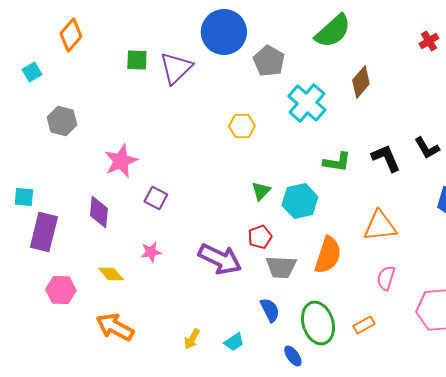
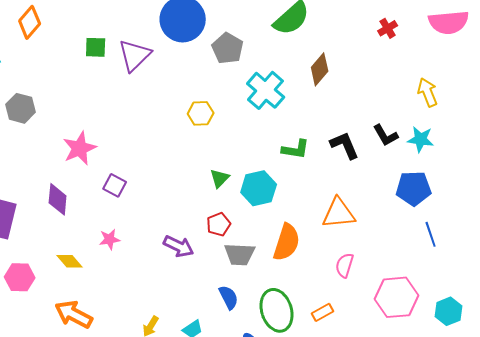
purple arrow: (220, 259) -> (179, 246), size x0.7

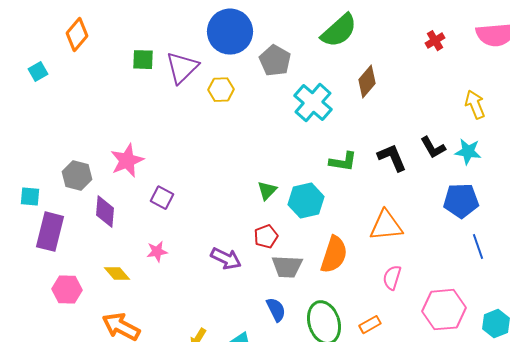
gray hexagon: (21, 108) -> (77, 176), moved
yellow hexagon: (201, 113) -> (221, 90), moved

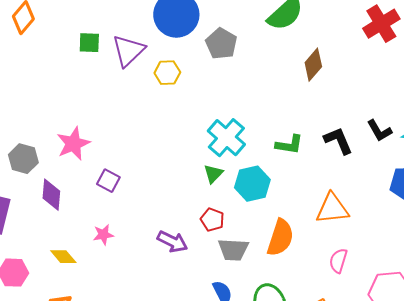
red cross: (435, 41) -> (381, 24), size x1.8
cyan cross: (313, 103) -> (226, 138), moved
red pentagon: (266, 237) -> (212, 220), turned -30

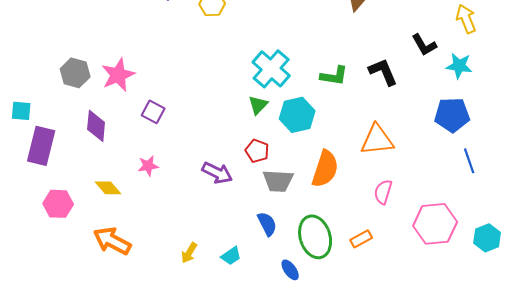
black L-shape: (379, 131) -> (424, 45), moved
gray hexagon: (23, 159) -> (75, 73), moved

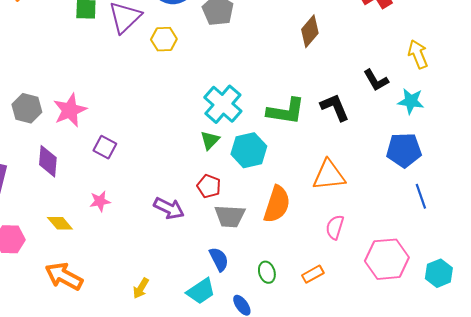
green L-shape: (334, 76) -> (286, 111), size x1.4
green ellipse: (315, 237) -> (267, 272), size x0.5
cyan trapezoid: (231, 256) -> (201, 291), moved, size x1.4

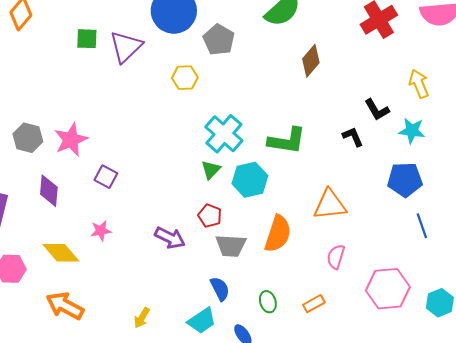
yellow hexagon: (164, 39) -> (185, 78), moved
black L-shape: (335, 107) -> (353, 137), moved, size x0.7
yellow diamond: (60, 223) -> (61, 253), size x1.4

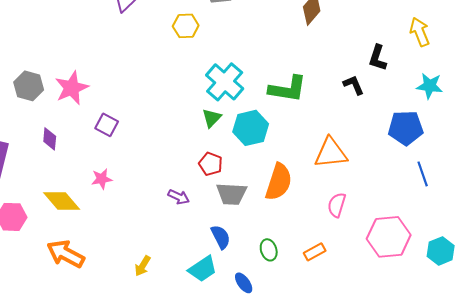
black L-shape: (377, 110) -> (378, 58), turned 48
cyan star: (412, 131) -> (430, 86), moved
purple diamond: (49, 191) -> (50, 139), size x0.7
purple arrow: (170, 238) -> (179, 197), moved, size x0.7

